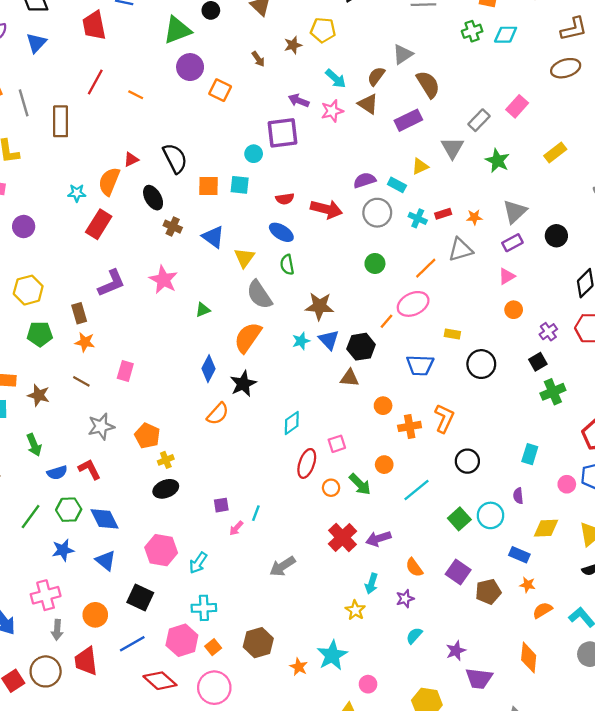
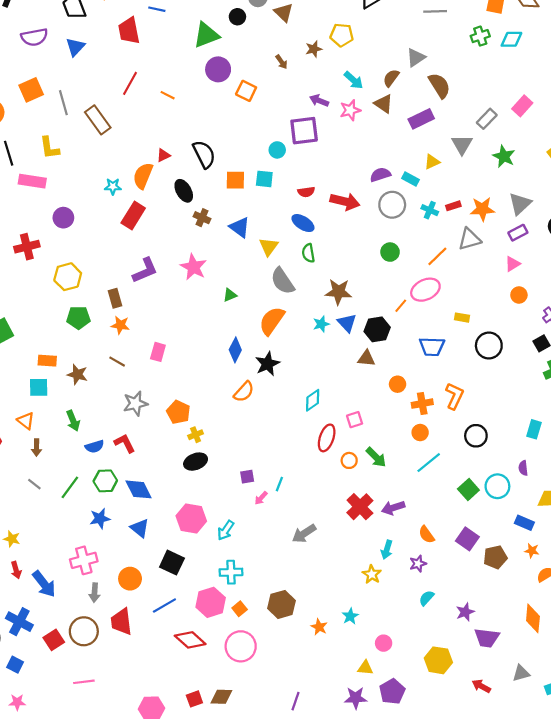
brown rectangle: (61, 121) -> (98, 120), turned -36
orange star: (474, 217) -> (482, 209), size x1.6
orange circle: (384, 465) -> (420, 433), moved
cyan star: (332, 655) -> (350, 616), size x0.6

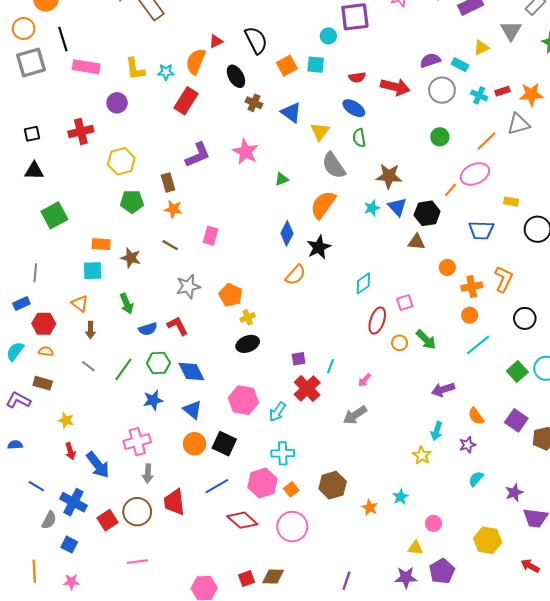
yellow L-shape: (49, 148) -> (135, 69), moved
orange square: (235, 180) -> (287, 66), turned -30
pink arrow: (261, 498) -> (364, 380), moved
red cross: (360, 507) -> (307, 388), moved
orange circle: (130, 579) -> (195, 444), moved

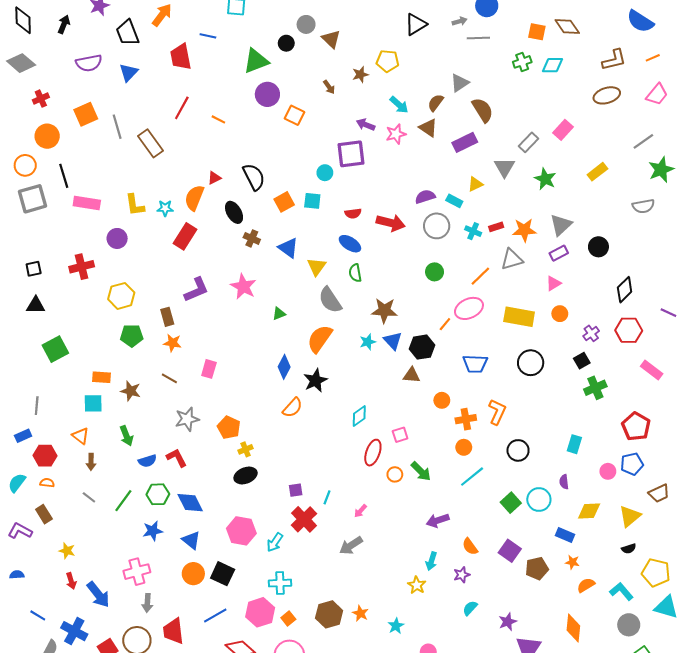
yellow rectangle: (511, 202) -> (519, 317), moved, size x2.0
brown rectangle: (43, 383) -> (44, 514), turned 42
orange star: (370, 507) -> (360, 613), moved

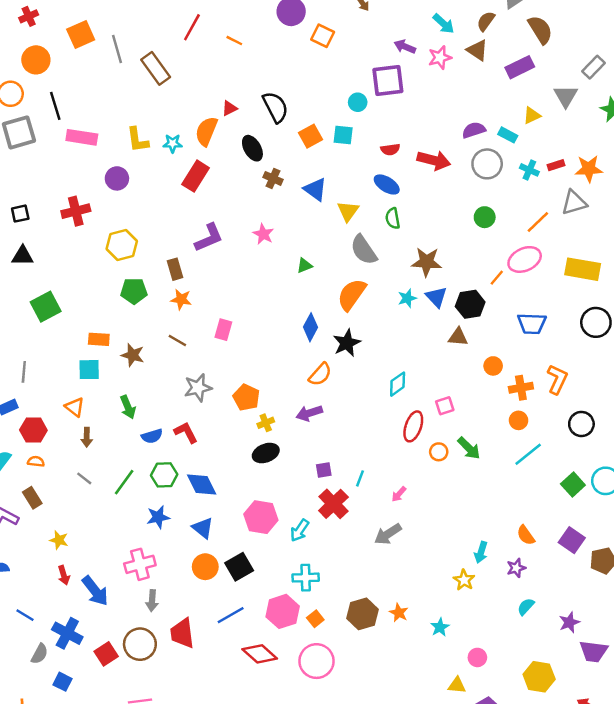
pink star: (243, 286) -> (263, 234), size x0.7
purple arrow: (438, 520) -> (309, 413), moved
black square: (223, 574) -> (239, 567), turned 35

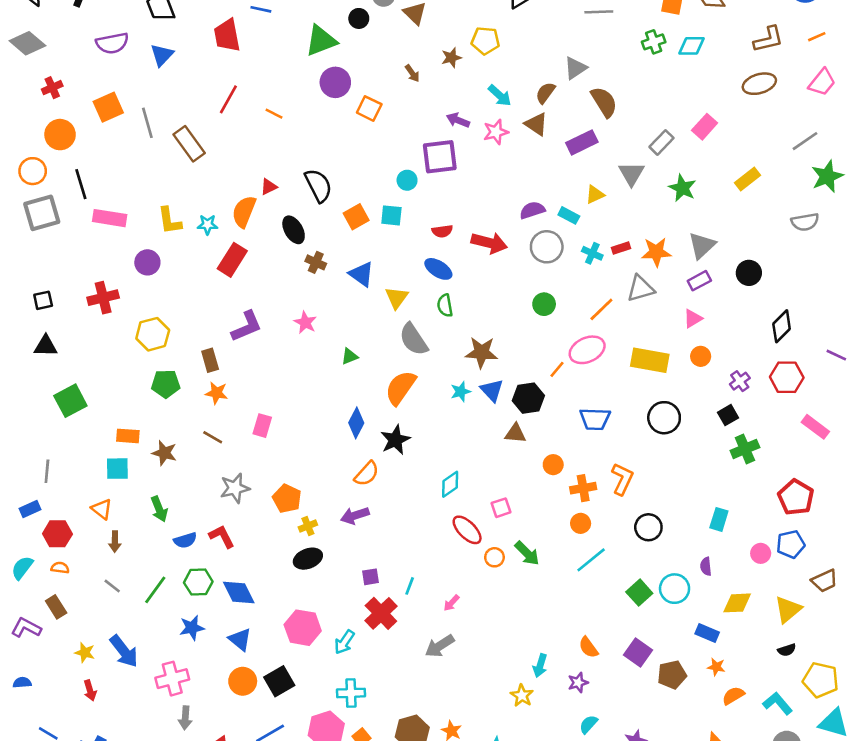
red ellipse: (413, 426) -> (467, 530), turned -64
blue arrow: (95, 591) -> (124, 651), moved

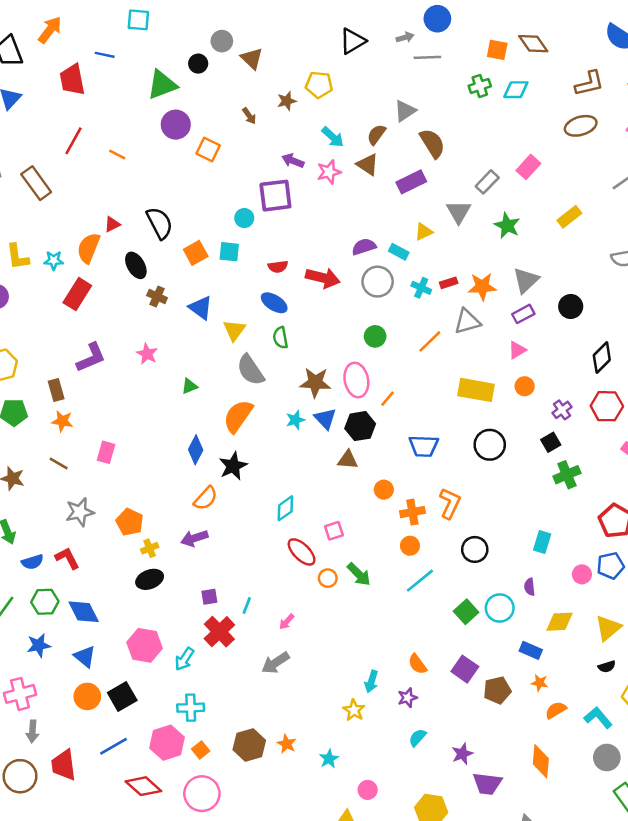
pink ellipse: (587, 350) -> (356, 380), moved, turned -76

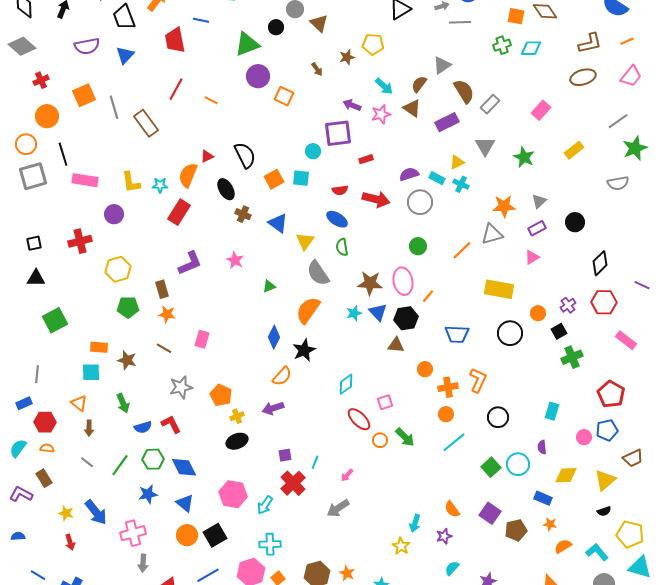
gray rectangle: (487, 182) -> (490, 104), moved
gray triangle: (526, 280) -> (539, 201), size x0.7
red rectangle: (449, 283) -> (366, 159), moved
cyan cross: (421, 288) -> (461, 184), moved
orange circle: (525, 386) -> (538, 313), moved

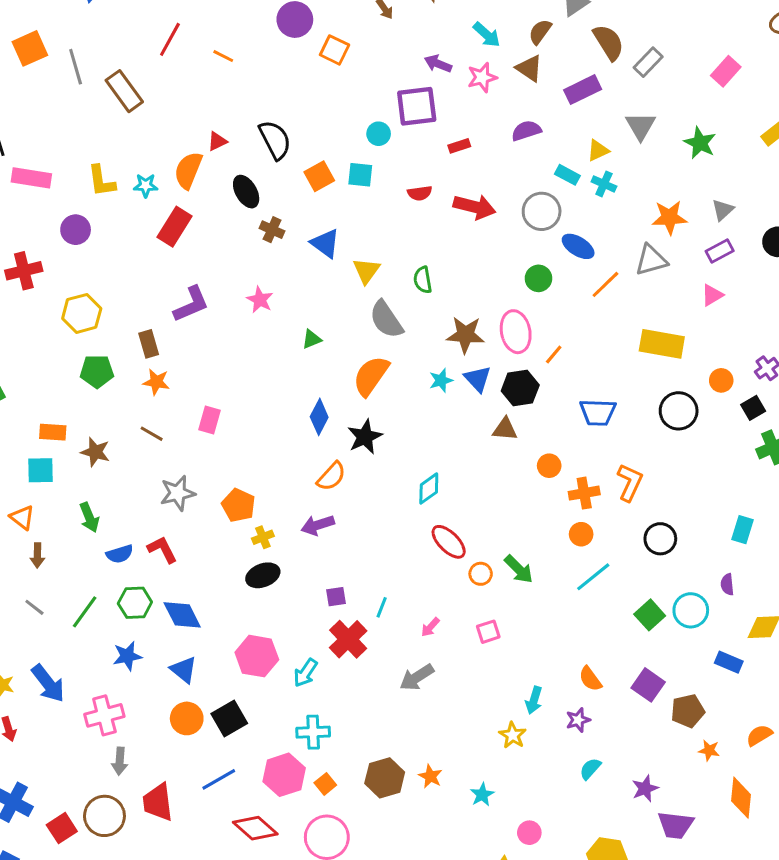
purple semicircle: (409, 174) -> (526, 131), moved
blue ellipse: (337, 219) -> (578, 246), moved
pink square: (385, 402) -> (488, 632), moved
orange star: (550, 524) -> (709, 750), moved

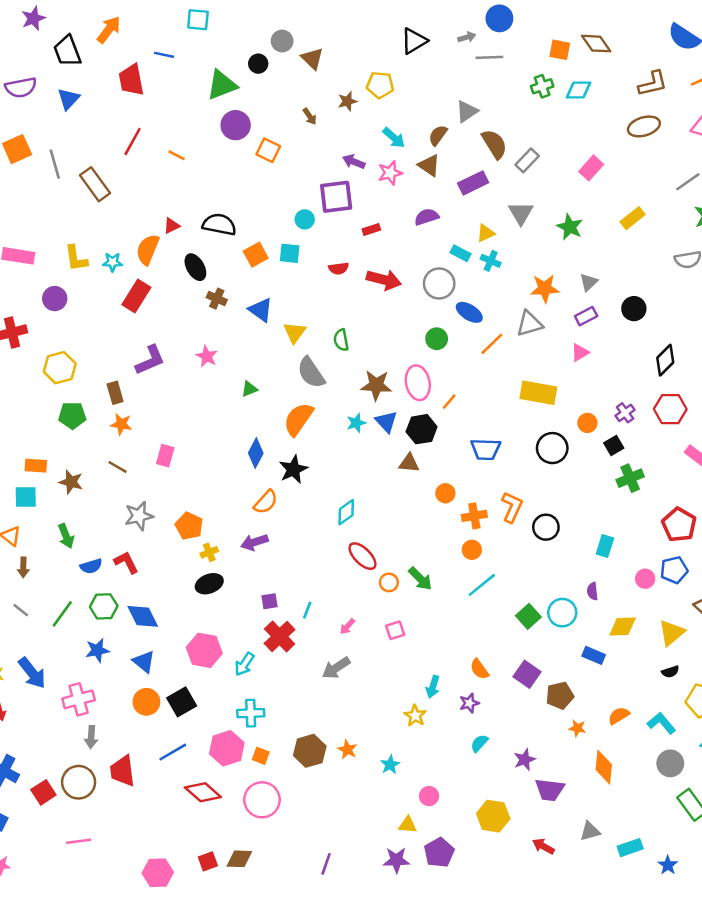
black semicircle: (275, 140) -> (219, 224), turned -52
black circle: (660, 539) -> (546, 527), moved
orange square: (325, 784) -> (261, 756), turned -30

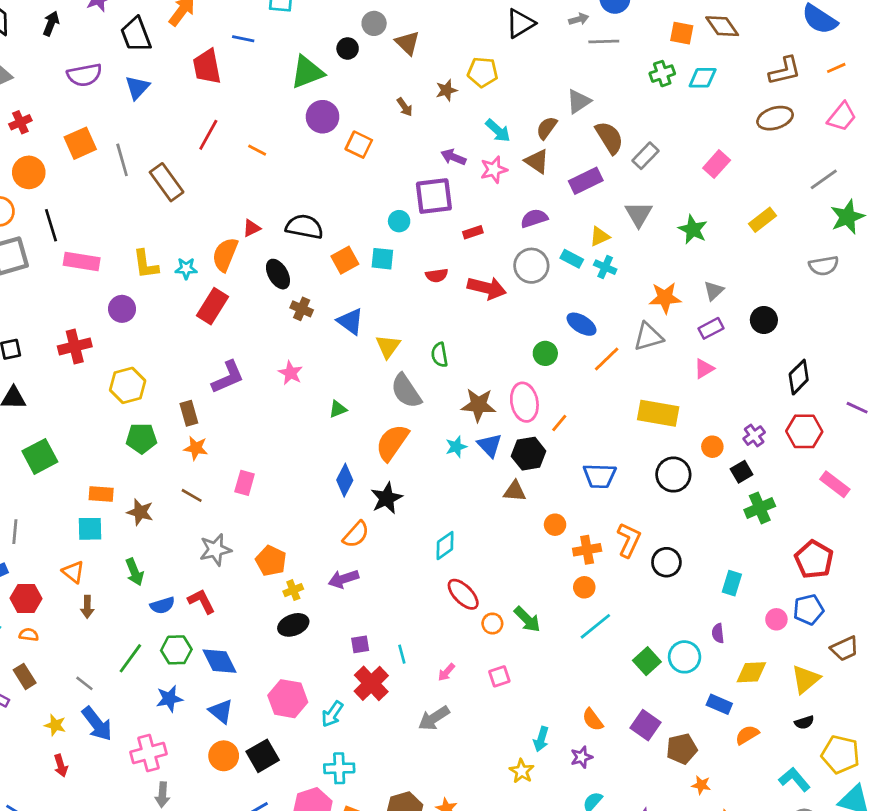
gray circle: (439, 283) -> (531, 266), moved
gray line: (21, 610) -> (84, 683), moved
cyan line: (307, 610) -> (402, 654), turned -36
orange semicircle: (619, 716) -> (747, 735), moved

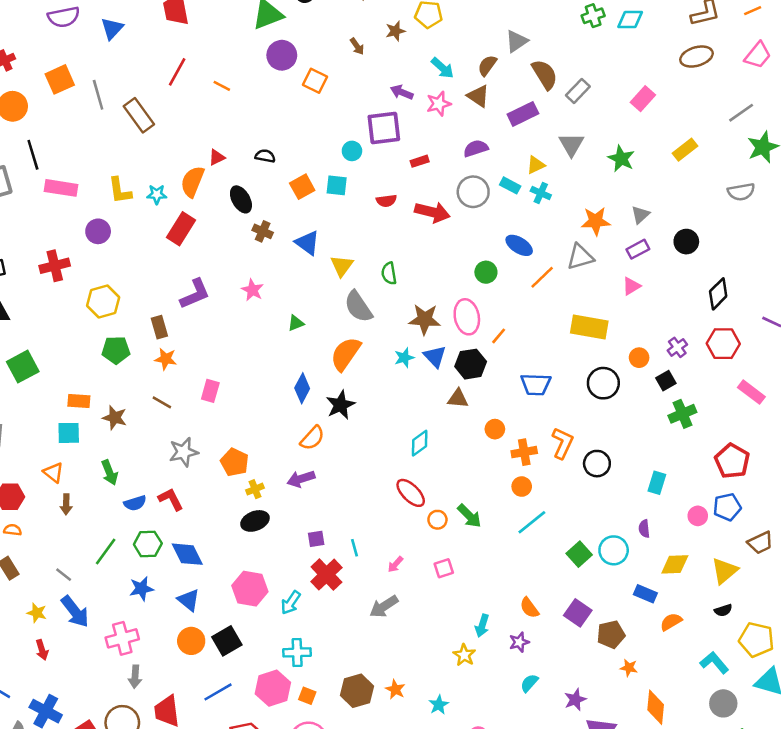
black semicircle: (304, 227) -> (265, 156), size x0.6
cyan diamond: (445, 546) -> (420, 443), moved

